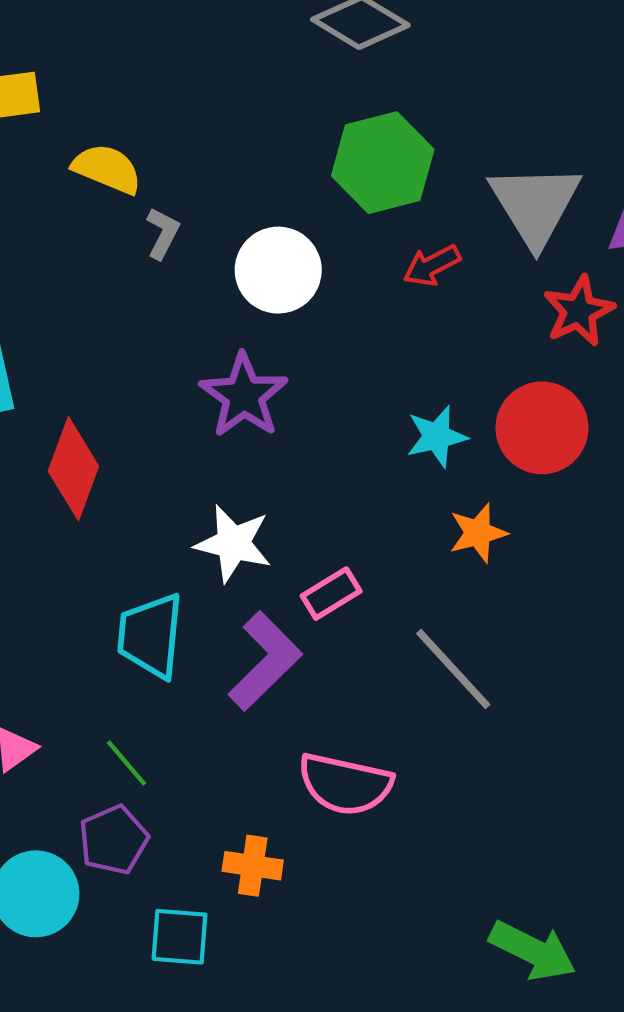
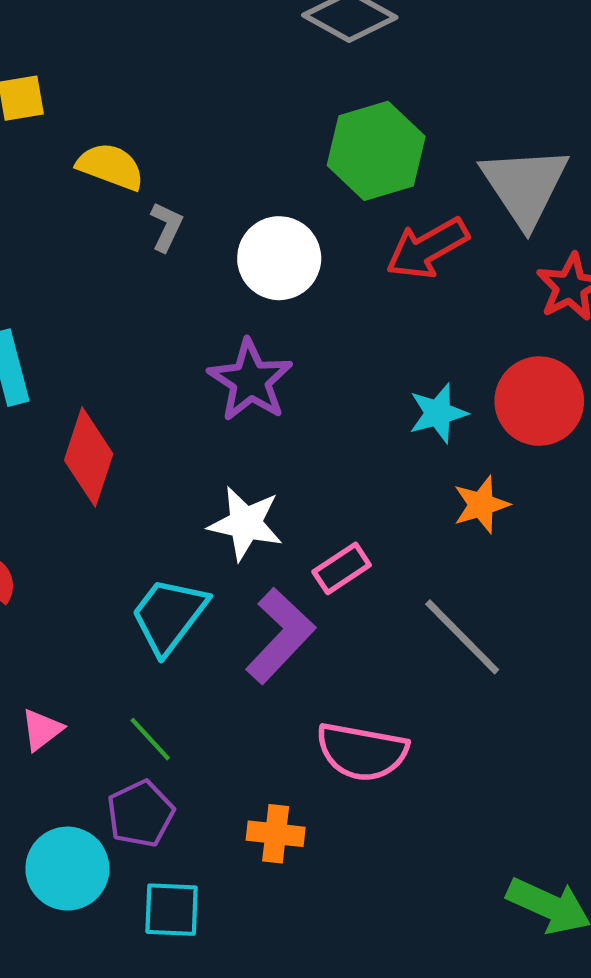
red arrow: (432, 265) -> (427, 248), size x1.5
cyan trapezoid: (151, 636) -> (169, 615), turned 34
cyan square: (180, 937) -> (172, 910), moved

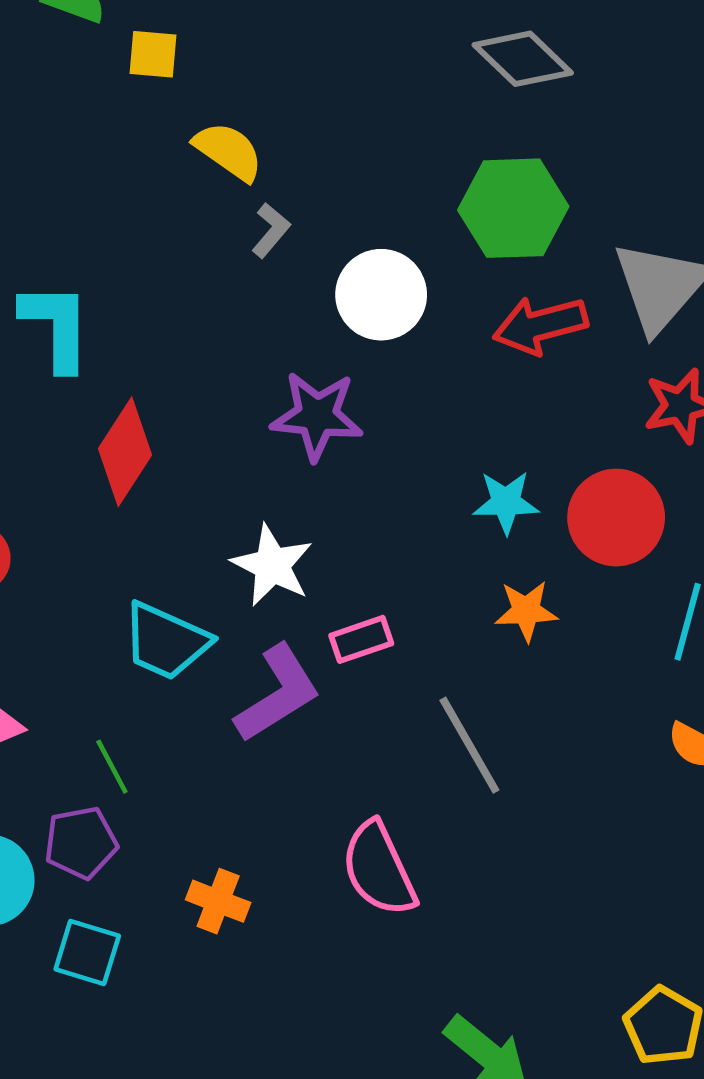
purple star: (250, 380) -> (317, 416), turned 30
cyan trapezoid: (169, 615) -> (166, 641), turned -118
pink semicircle: (362, 752) -> (379, 869), moved, turned 40

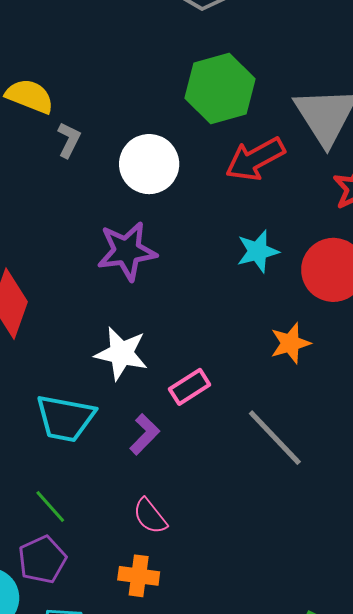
cyan star: (506, 502) -> (258, 251), moved
purple L-shape: (278, 694) -> (145, 434), size x0.6
pink semicircle: (379, 869) -> (150, 516), moved, size x0.6

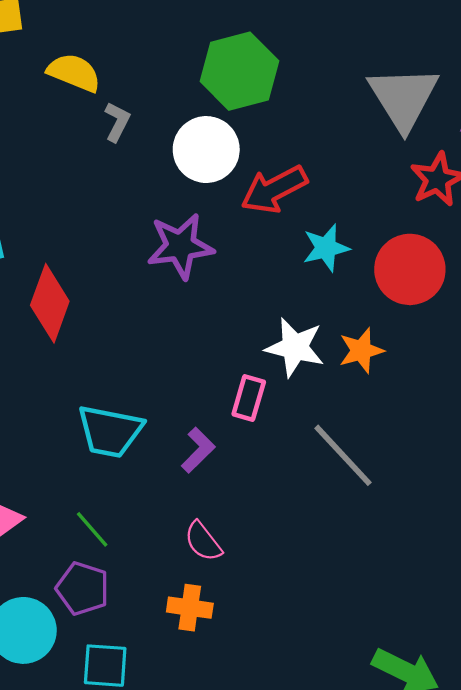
green hexagon: (220, 89) -> (239, 71), moved
red arrow: (255, 159) -> (274, 189), moved
white star: (121, 353) -> (295, 347), moved
pink rectangle: (190, 387) -> (249, 398), turned -42
purple pentagon: (42, 560) -> (83, 588), turned -30

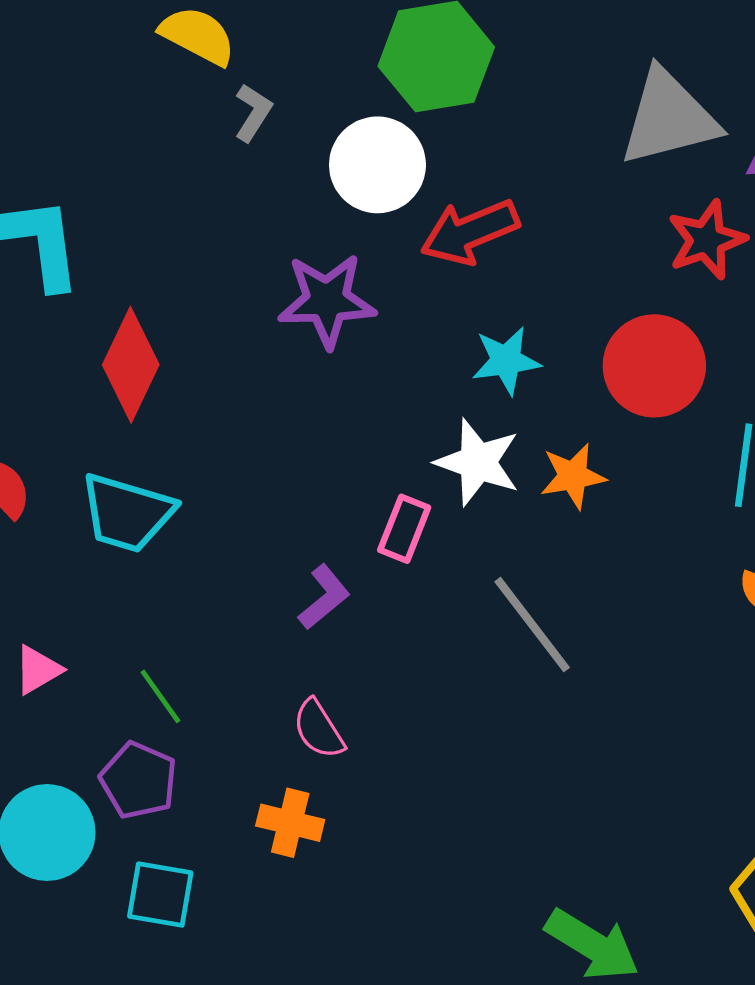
gray triangle: (403, 98) -> (669, 118), turned 42
cyan star: (326, 248) -> (506, 361), moved
cyan trapezoid: (110, 431) -> (127, 513), moved

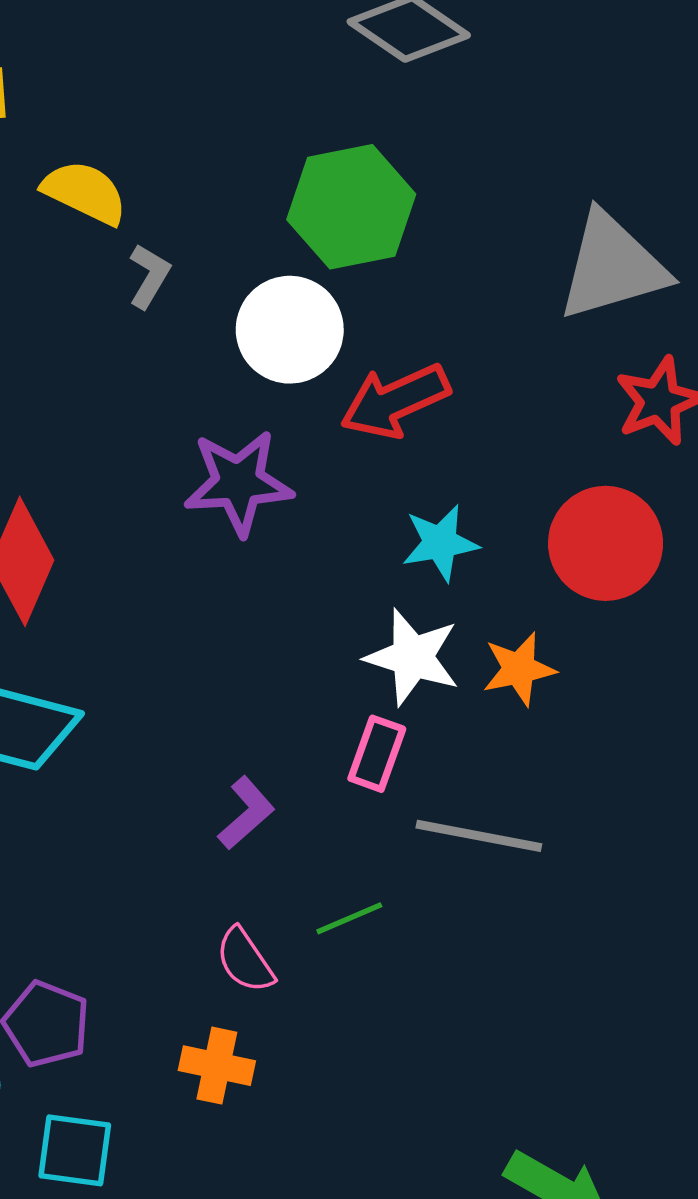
pink rectangle: (404, 529) -> (377, 754), moved
gray line: (532, 625) -> (479, 836), turned -40
green line: (160, 696) -> (349, 918), moved, turned -76

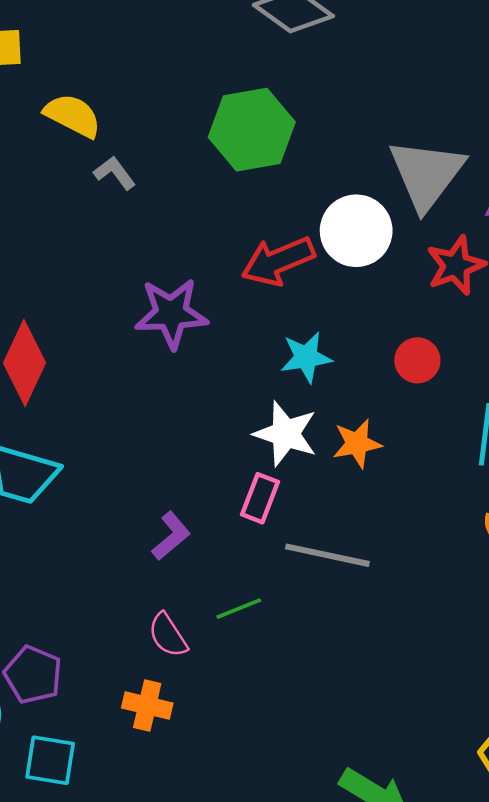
gray triangle: (612, 266) -> (427, 174), turned -38
gray L-shape: (149, 276) -> (115, 173), turned -69
white circle: (290, 330) -> (356, 231), moved
red circle: (606, 543) -> (417, 360), size x0.6

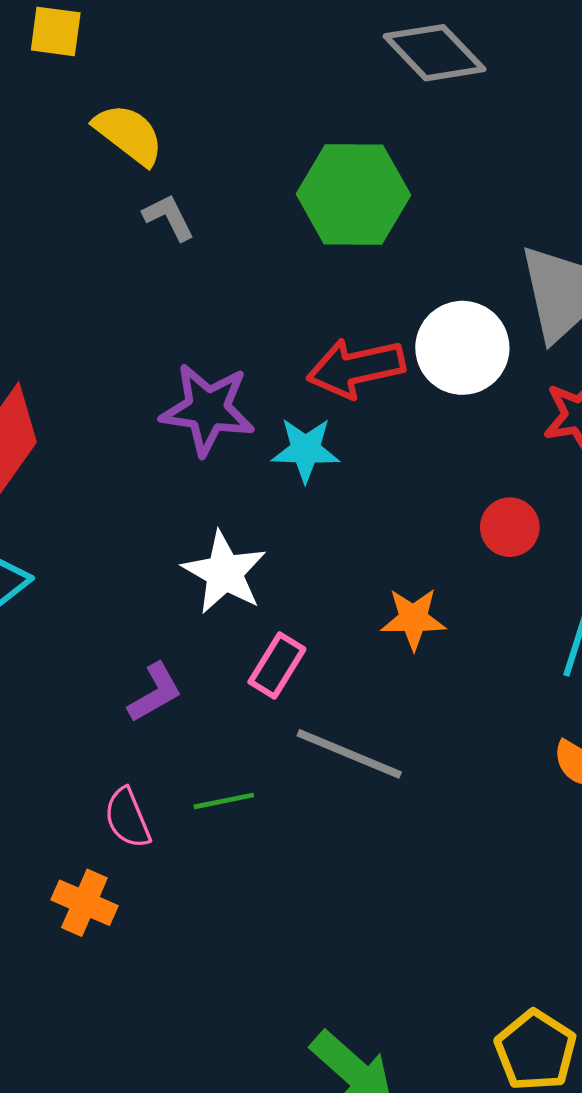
cyan star: (306, 357) -> (305, 450), moved
white star: (286, 434) -> (224, 573), moved

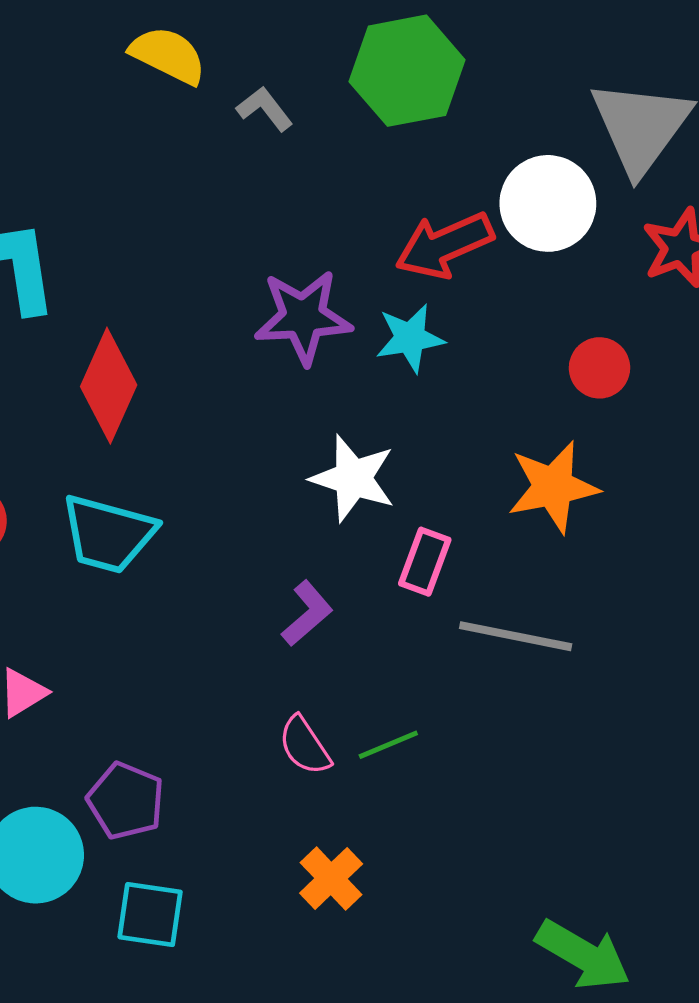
gray L-shape: (169, 217) -> (265, 109), moved
red circle: (510, 527) -> (599, 368), moved
orange star: (413, 619) -> (553, 487), size x1.4
green line: (224, 801) -> (388, 745), moved
orange cross: (84, 903) -> (331, 879), moved, turned 34

